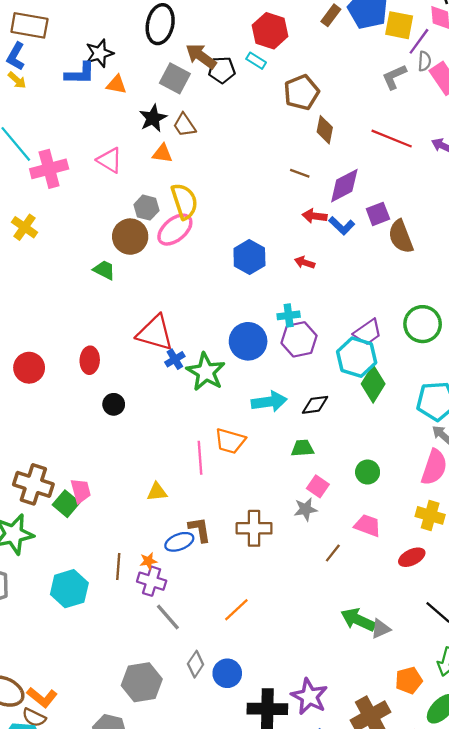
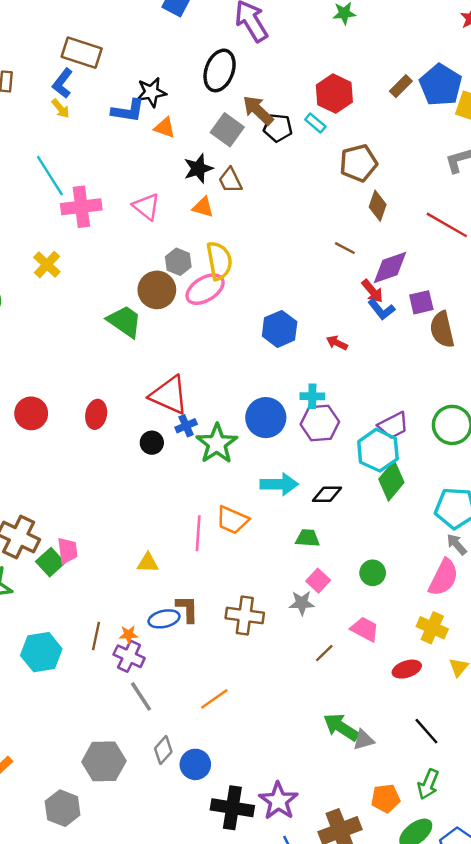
red arrow: (314, 216) -> (372, 291), moved, turned -145
green trapezoid: (104, 270) -> (125, 321), size x1.5
black circle: (114, 404) -> (152, 443), moved

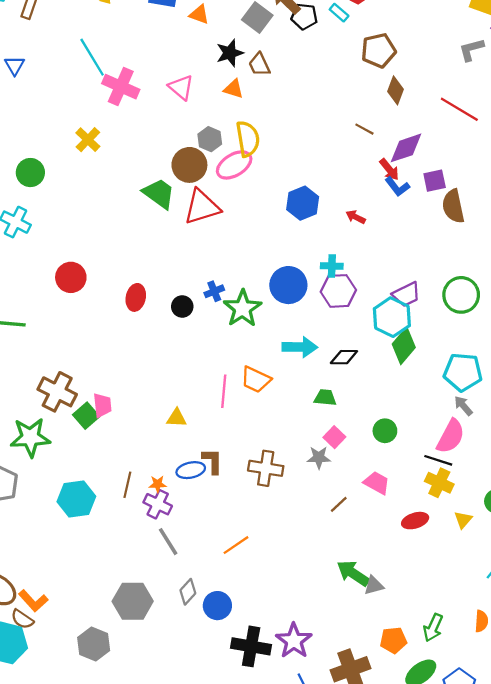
pink cross: (81, 207) -> (121, 87), turned 30
red triangle: (169, 395) -> (202, 207), moved, turned -42
red ellipse: (96, 414) -> (136, 297), moved
black line: (426, 731) -> (438, 460), moved, turned -32

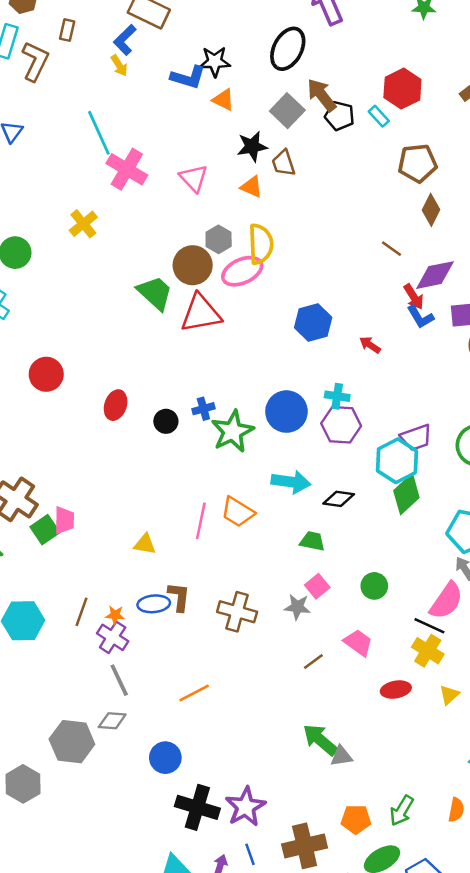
gray diamond: (188, 592) -> (112, 721), moved, turned 45

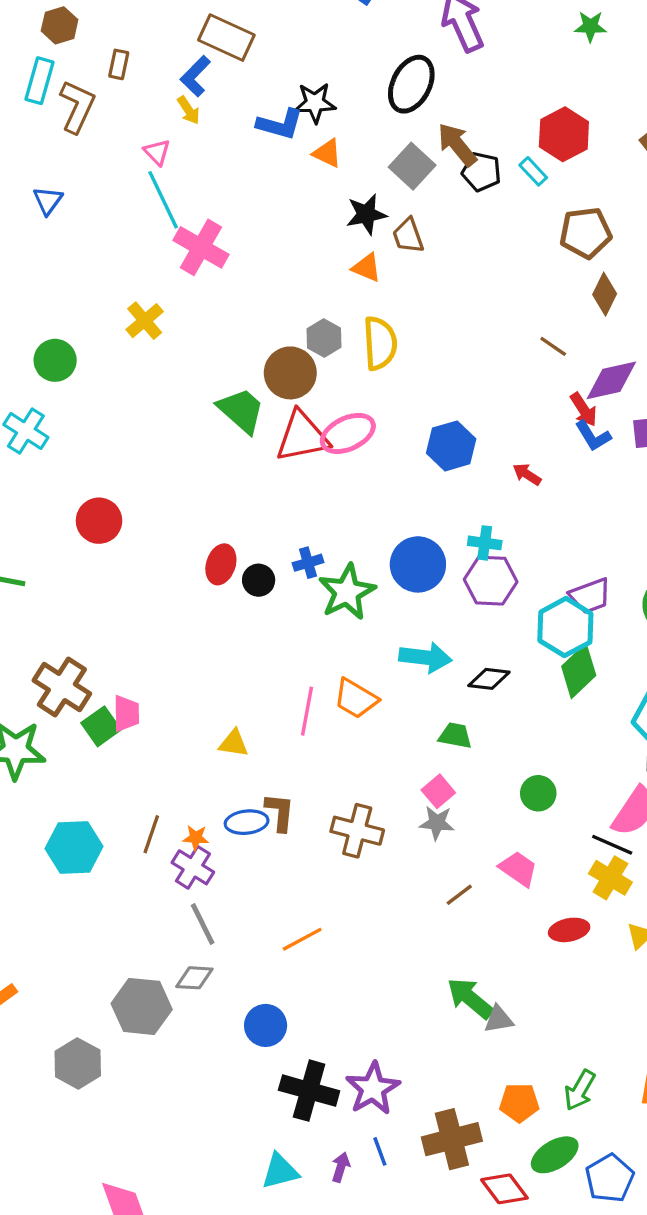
pink triangle: (194, 178) -> (157, 152), moved, size x0.7
pink ellipse: (242, 271) -> (348, 433), moved
red ellipse: (116, 405) -> (221, 564), moved
pink square: (317, 586) -> (438, 791), moved

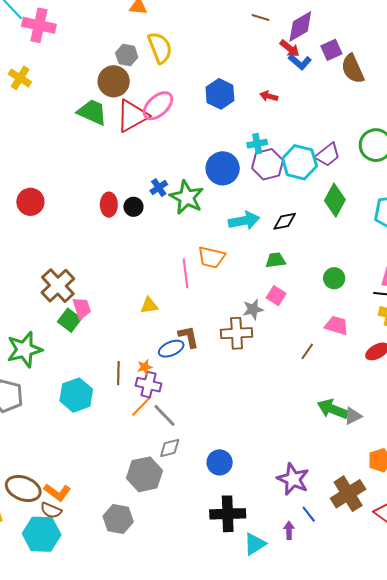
cyan hexagon: (565, 627) -> (300, 162), moved
brown cross: (62, 687) -> (58, 286), moved, turned 32
gray star: (437, 823) -> (253, 309), moved
orange line: (302, 939) -> (142, 406), moved
black cross: (309, 1091) -> (228, 514), moved

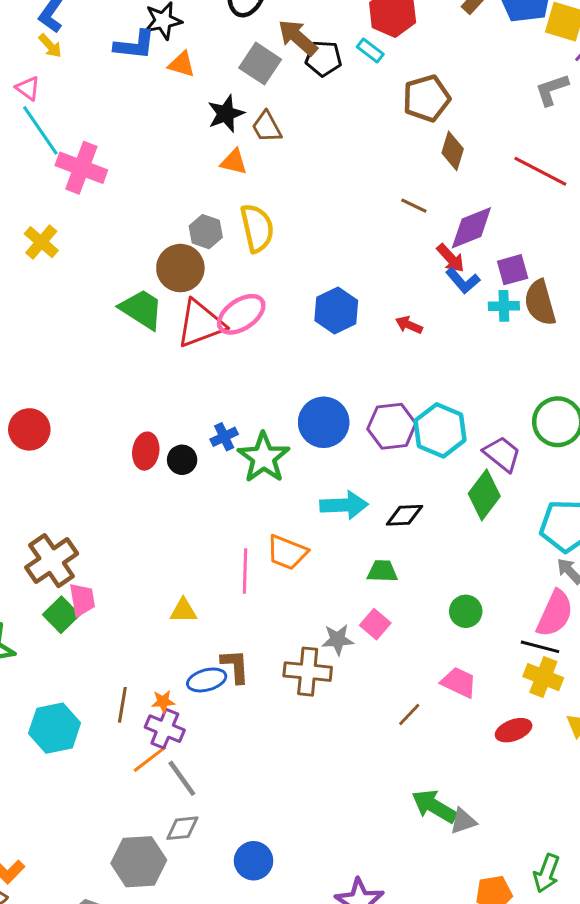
cyan cross: (257, 144) -> (504, 306), moved
purple trapezoid: (328, 155) -> (502, 454), moved, turned -112

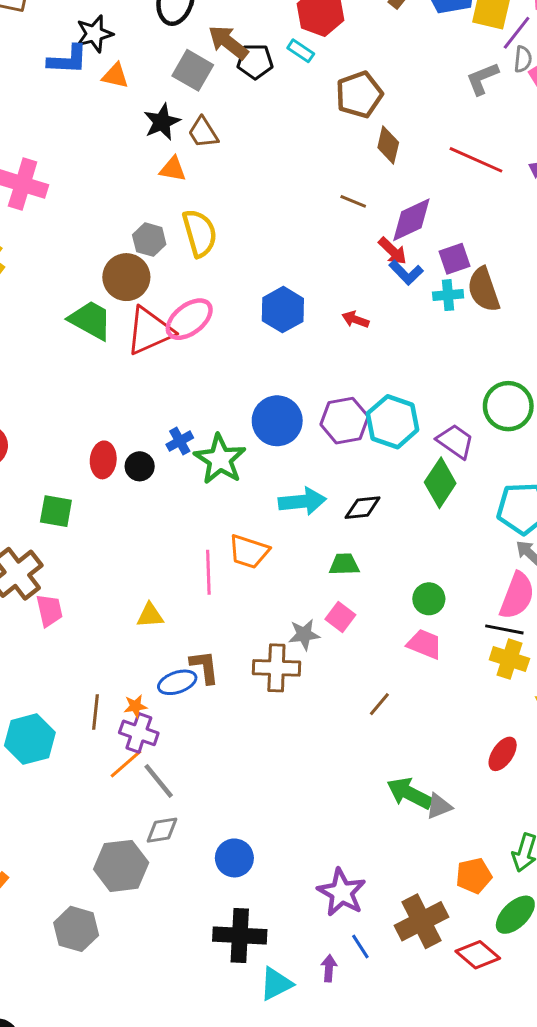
green square: (61, 615) -> (56, 511), moved, turned -32
pink trapezoid: (459, 682) -> (425, 644), moved
red ellipse: (514, 730) -> (503, 754), moved, turned -32

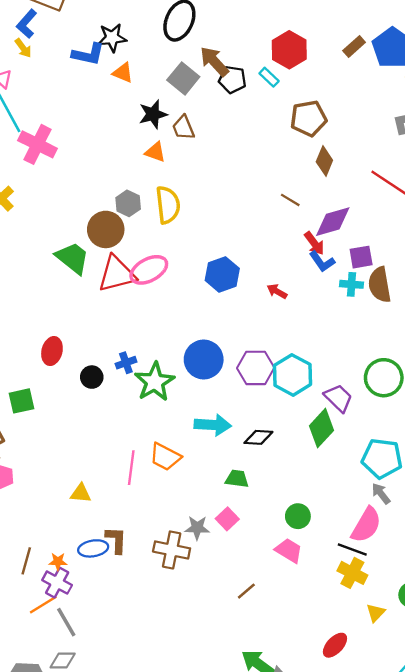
red ellipse: (103, 460) -> (52, 351), moved
green square: (56, 511) -> (21, 401), turned -32

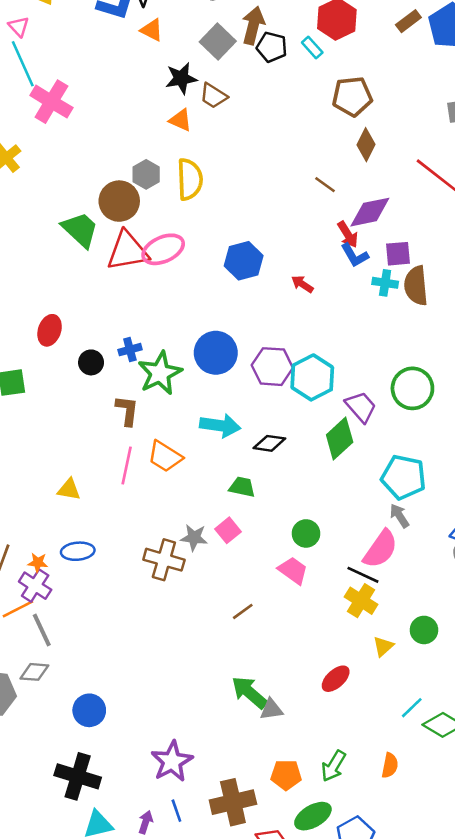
brown arrow: (214, 61) -> (253, 25), turned 52
brown trapezoid: (183, 128) -> (214, 96), turned -40
brown L-shape: (116, 540) -> (127, 411), moved

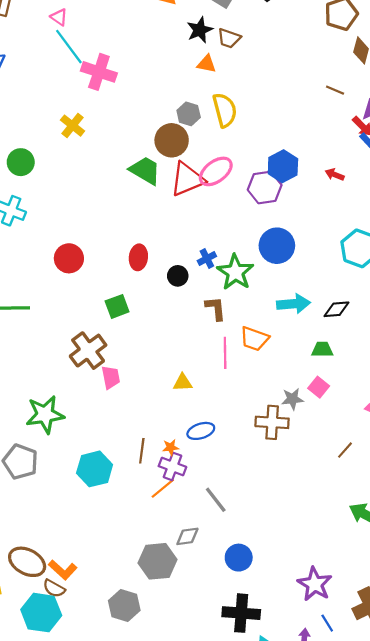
purple hexagon: (272, 367) -> (265, 187), moved
gray line: (42, 630) -> (216, 500), moved

